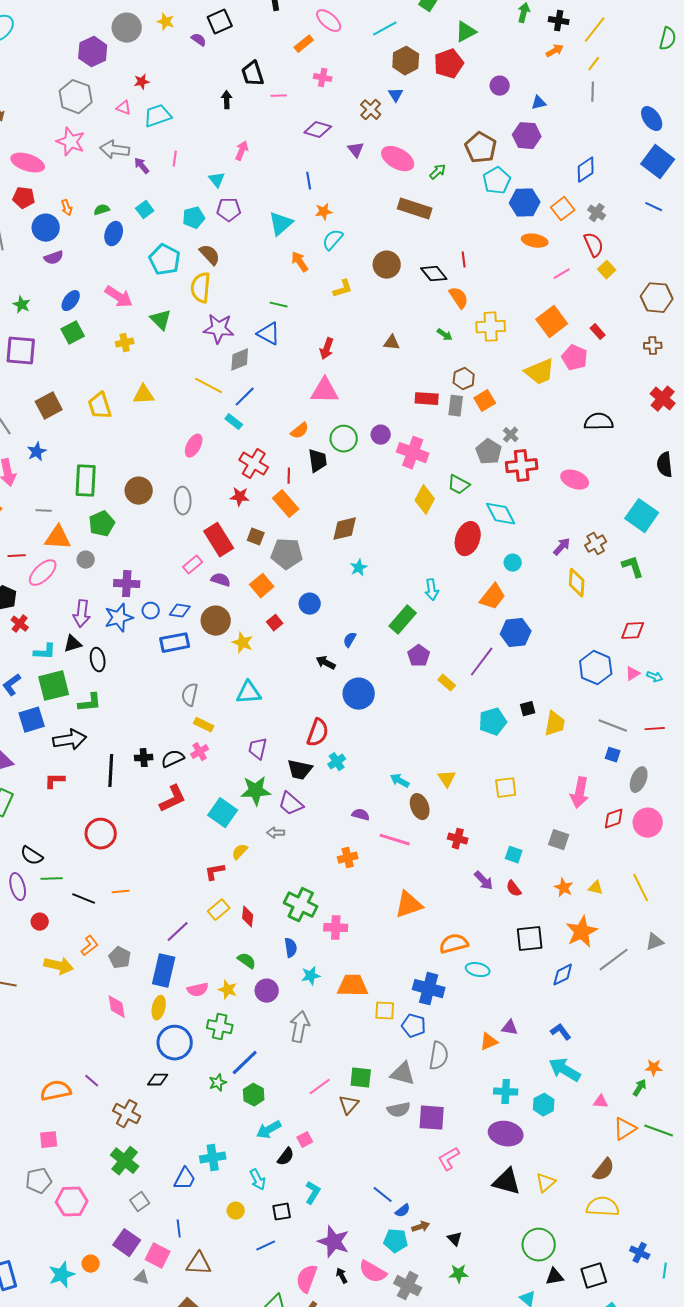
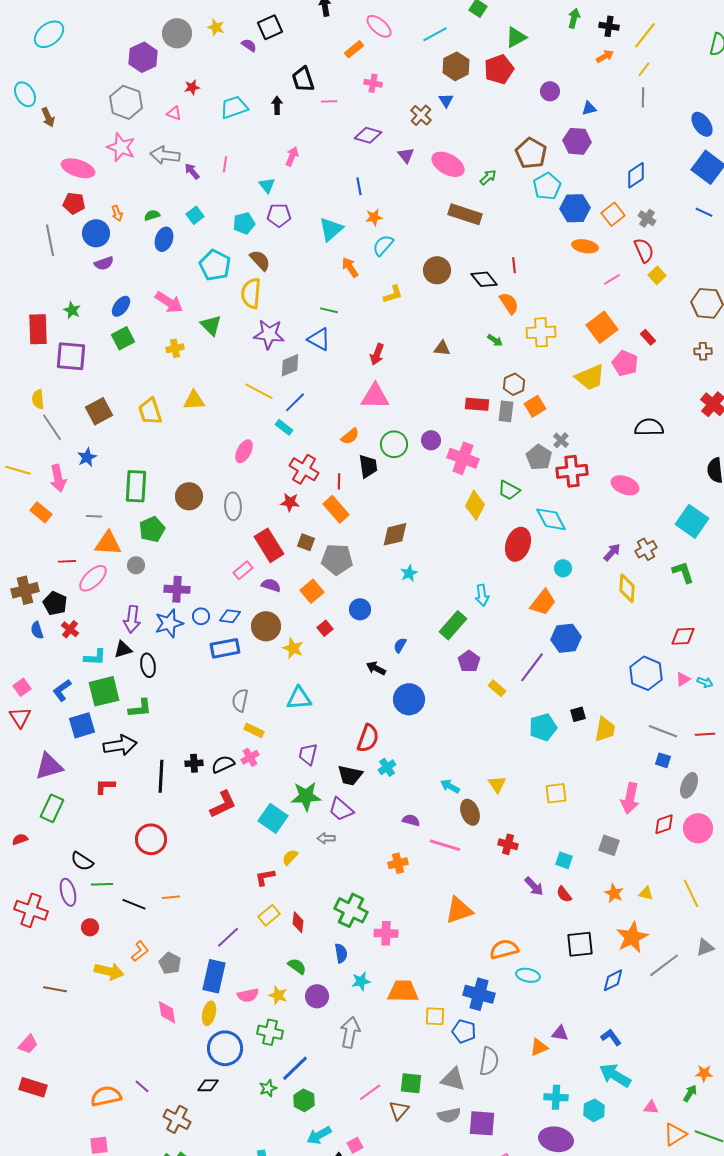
cyan trapezoid: (158, 116) -> (234, 107), moved

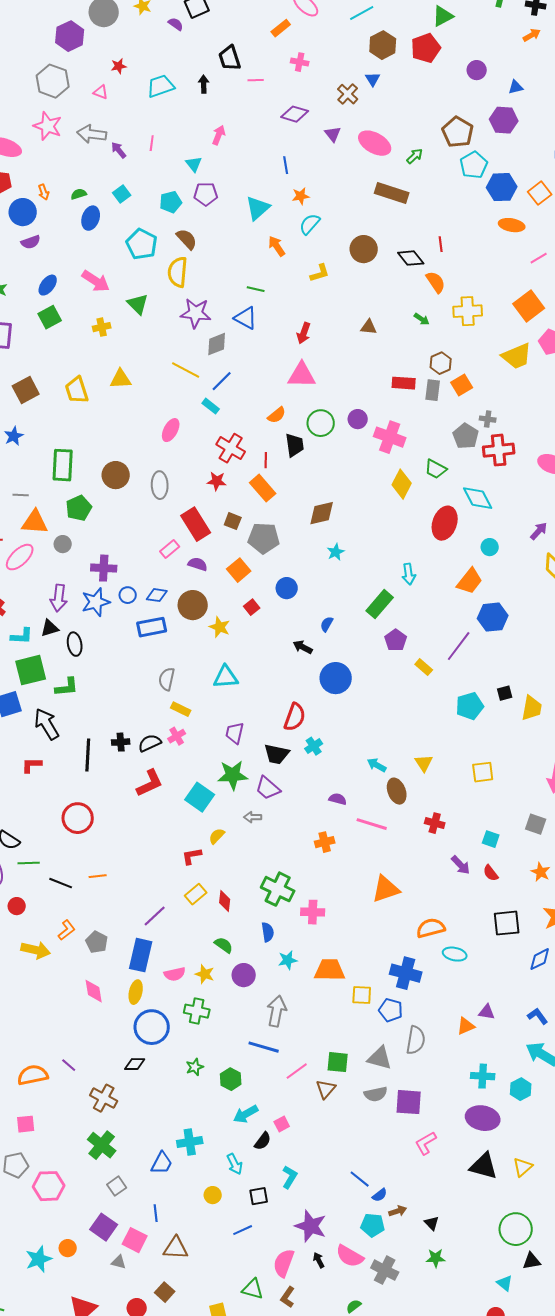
gray cross: (561, 440) -> (488, 419), turned -35
black arrow: (120, 745) -> (47, 724), turned -112
blue line: (295, 1068) -> (264, 1047), moved, turned 60

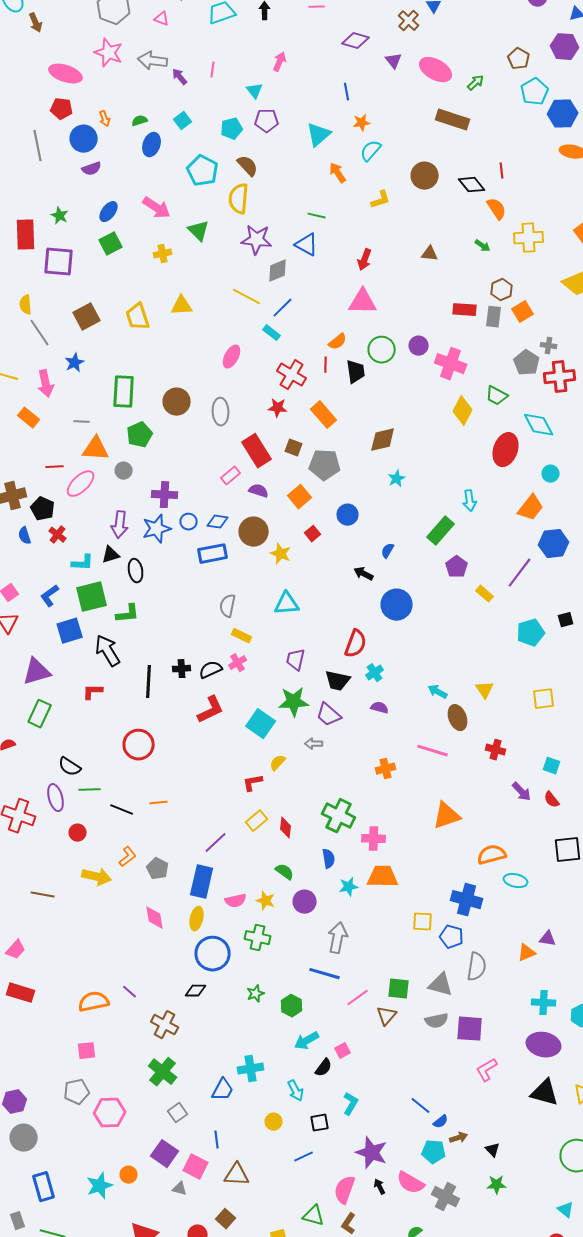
brown pentagon: (458, 132) -> (519, 59), size x0.7
red line: (266, 460) -> (326, 365), moved
purple semicircle: (338, 799) -> (380, 708), moved
orange trapezoid: (330, 970) -> (383, 877), moved

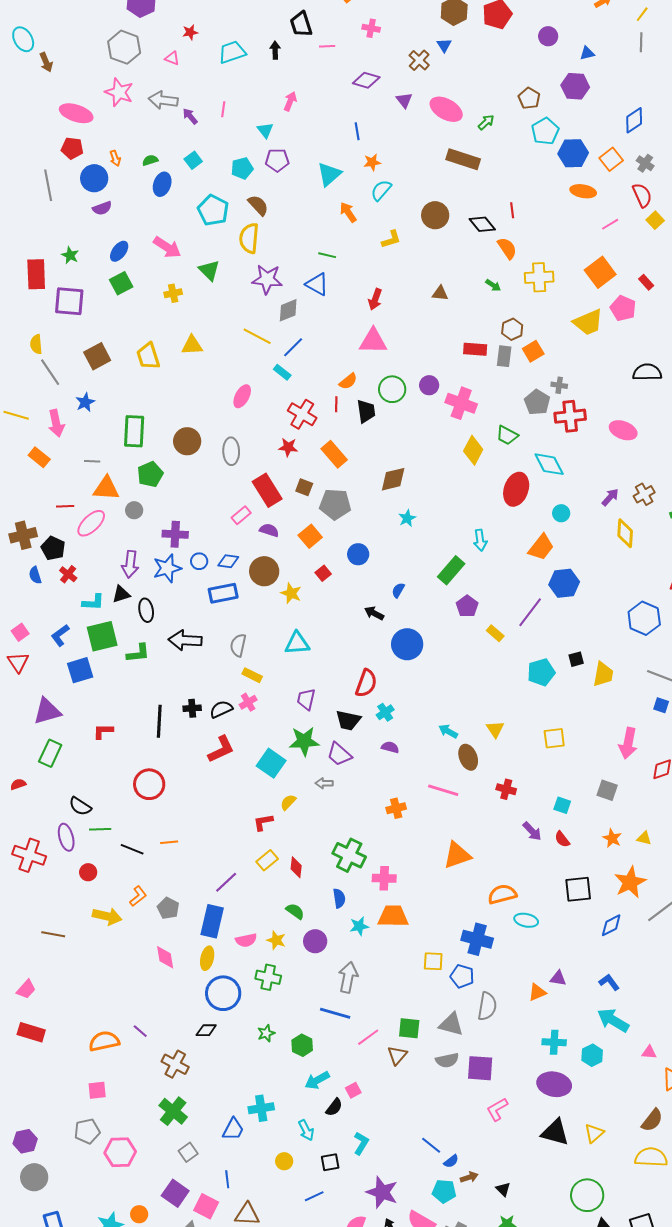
black arrow: (108, 651) -> (185, 640), moved, turned -56

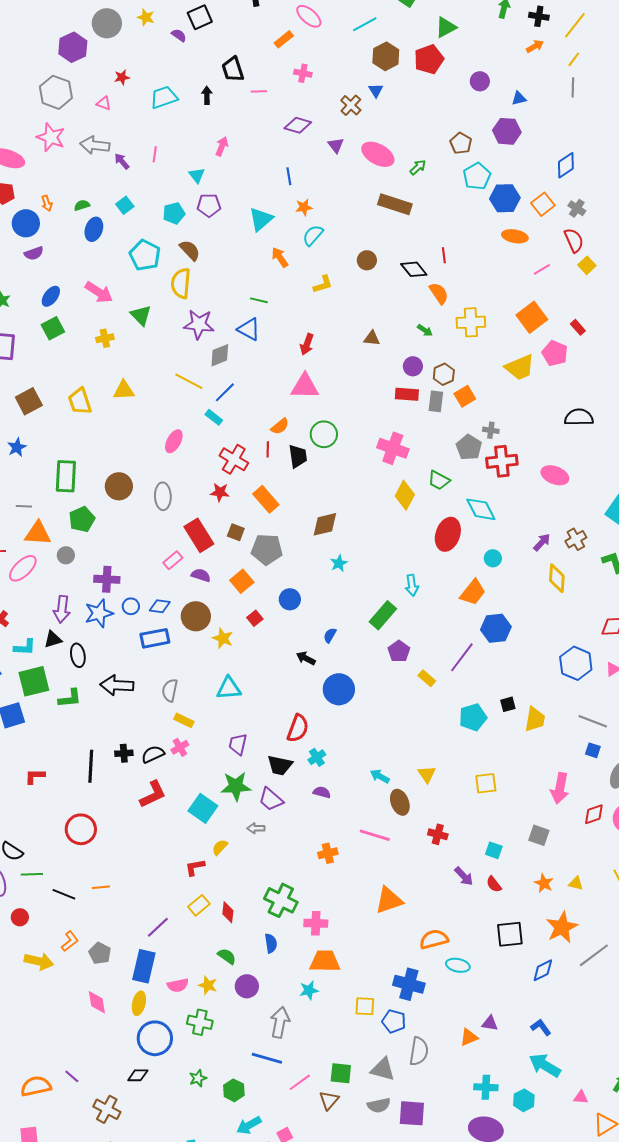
brown circle: (435, 215) -> (367, 260), size x0.7
purple circle: (429, 385) -> (413, 366), moved
cyan star: (359, 926) -> (309, 990), moved

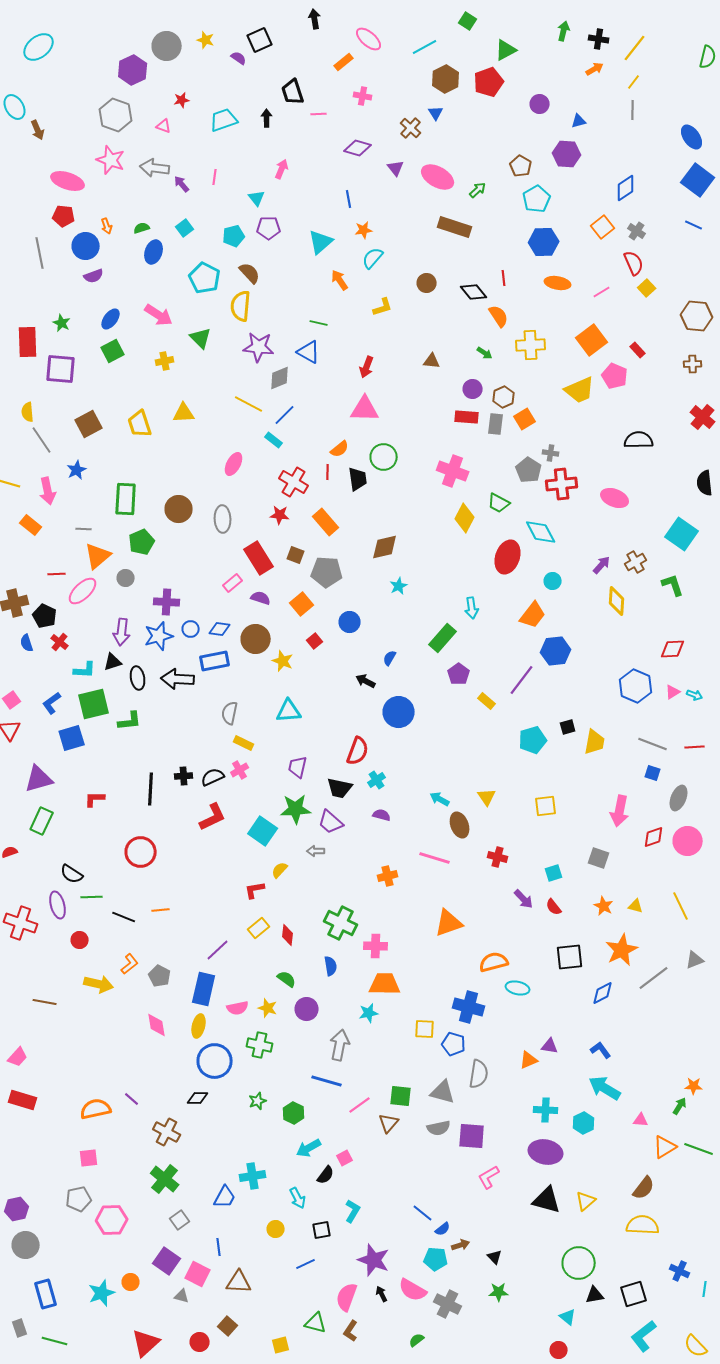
blue hexagon: (505, 198) -> (544, 242), moved
orange ellipse: (515, 236) -> (558, 283), moved
orange triangle: (38, 533) -> (98, 556), turned -44
black arrow: (117, 685) -> (178, 679), moved
cyan square: (494, 850) -> (554, 873), turned -36

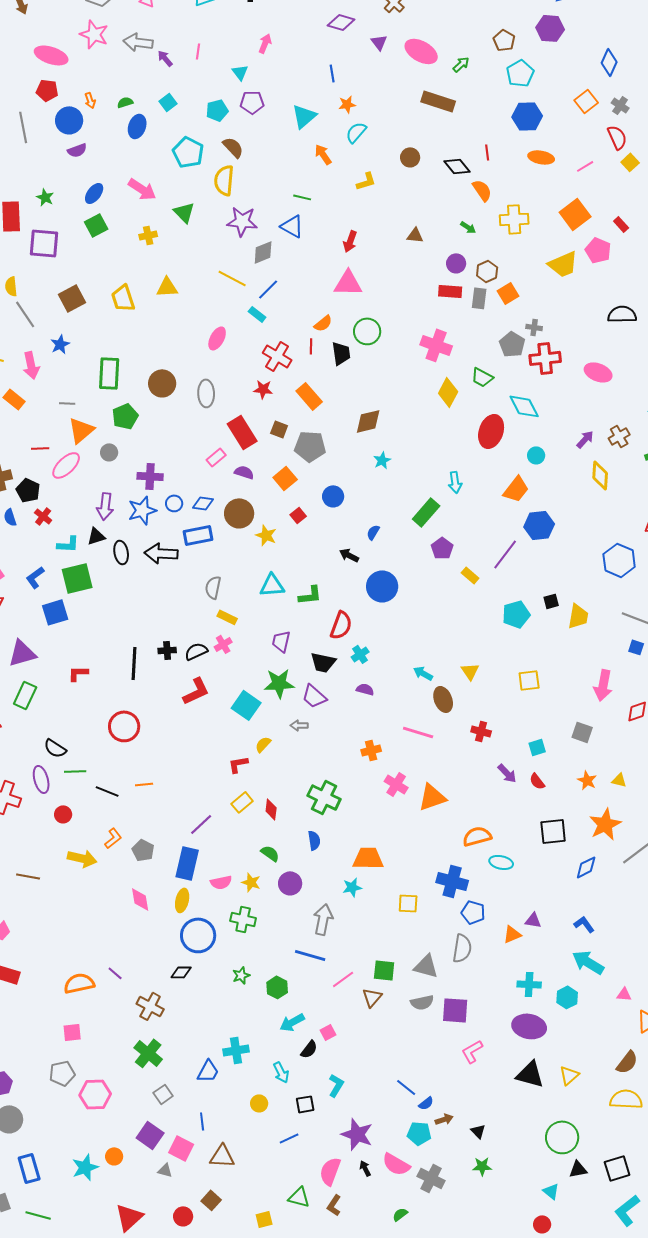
blue diamond: (626, 188) -> (609, 62), turned -32
green L-shape: (130, 721) -> (310, 595), moved
pink cross: (376, 946) -> (396, 784), moved, turned 30
blue pentagon: (454, 1044) -> (473, 912), moved

